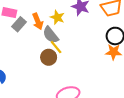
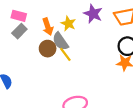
gray rectangle: (19, 24) -> (19, 31), moved
brown circle: (49, 57) -> (48, 49), moved

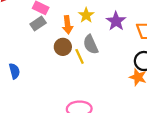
yellow star: (68, 24) -> (86, 15), moved
gray semicircle: (60, 41) -> (91, 44), moved

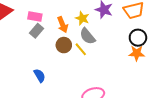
yellow star: (86, 15) -> (82, 18), moved
blue semicircle: (14, 71) -> (40, 76), moved

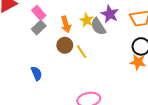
pink rectangle: (35, 17) -> (39, 13), turned 32
gray semicircle: (87, 36) -> (98, 27), moved

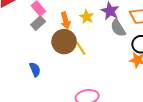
gray semicircle: (98, 27) -> (118, 28), moved
brown circle: (65, 45) -> (64, 42), size x1.5

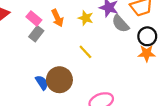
orange arrow: (66, 21) -> (57, 18), moved
brown circle: (64, 42) -> (59, 80), moved

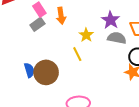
yellow star: (86, 18) -> (86, 35), moved
gray semicircle: (120, 24) -> (117, 38), turned 126

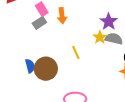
yellow star: (86, 35) -> (100, 37), moved

